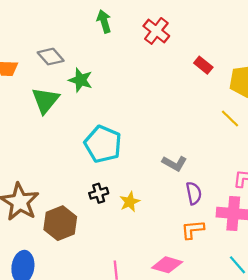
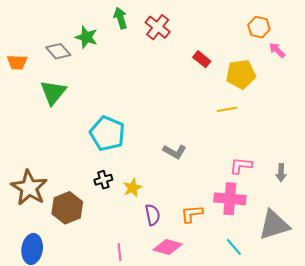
green arrow: (104, 21) -> (120, 18), moved
green star: (81, 80) -> (86, 37), moved
yellow line: (230, 118) -> (227, 109), turned -54
purple semicircle: (194, 193) -> (153, 215), moved

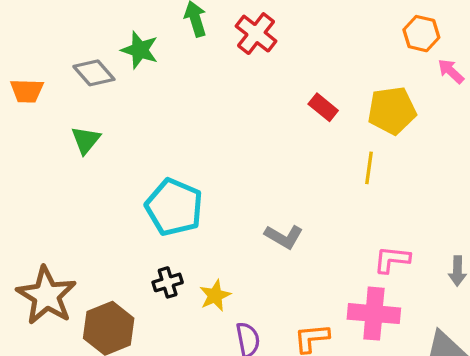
red rectangle: (202, 59) -> (323, 107), moved
green triangle: (53, 92) -> (86, 140), size x0.7
yellow line: (227, 109) -> (369, 168), turned -72

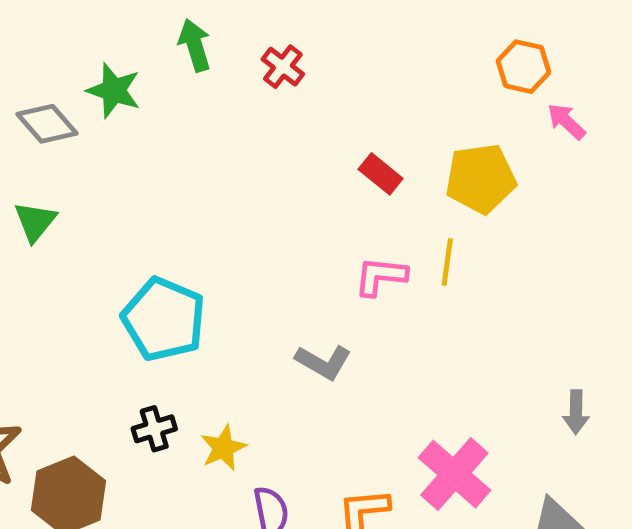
red cross: (256, 34) -> (283, 67), size x0.7
pink L-shape: (392, 260) -> (381, 276), moved
pink cross: (374, 314) -> (454, 474), turned 36

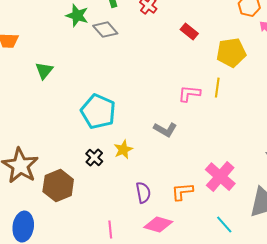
gray diamond: (47, 124) -> (105, 30), moved
red rectangle: (381, 174) -> (189, 32), moved
black cross: (154, 429) -> (94, 158), turned -30
yellow star: (223, 448) -> (123, 150), moved

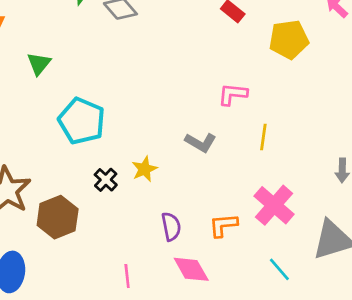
yellow line: (217, 88) -> (263, 137), moved
cyan pentagon: (98, 112) -> (82, 121), moved
pink diamond: (158, 225) -> (191, 269), turned 44

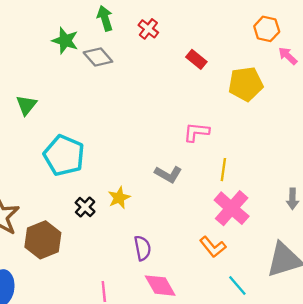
pink cross: (274, 205) -> (232, 208), moved
orange L-shape: (223, 225) -> (213, 247), moved, turned -124

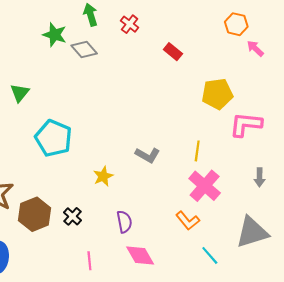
yellow pentagon: (246, 84) -> (217, 94), moved
pink L-shape: (196, 132) -> (246, 124), moved, size x1.4
black cross: (85, 207) -> (73, 216), moved

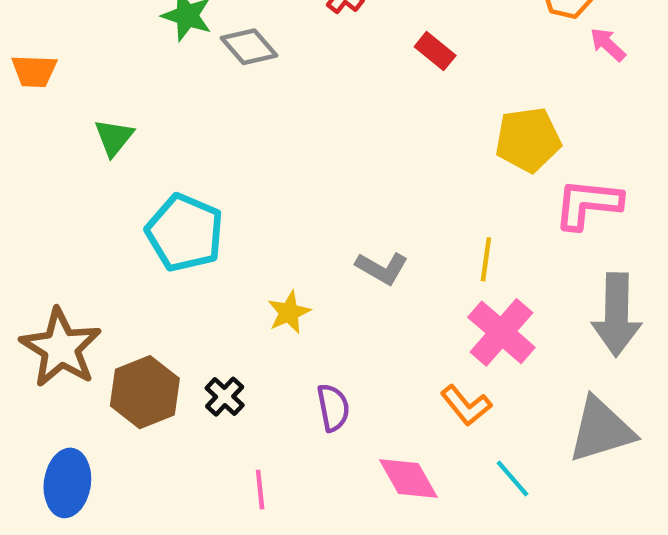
gray arrow: (259, 177) -> (617, 315), size x2.0
pink diamond: (140, 255) -> (408, 479), moved

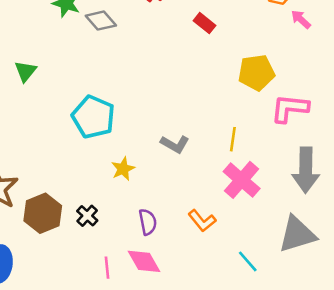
cyan pentagon: (185, 233) -> (93, 117), moved
orange L-shape: (466, 405) -> (202, 221), moved
pink diamond: (408, 479) -> (144, 261), moved

